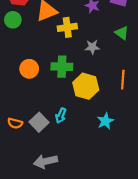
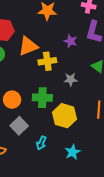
cyan star: (105, 121) -> (73, 152), moved
gray square: (39, 122) -> (19, 126), moved

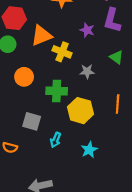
yellow cross: (47, 61) -> (62, 52), turned 30
orange circle: (12, 100) -> (24, 77), moved
gray square: (19, 126) -> (32, 121), turned -30

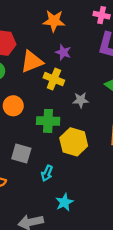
purple star: (87, 30) -> (63, 52), moved
cyan star: (89, 150) -> (64, 202), moved

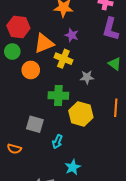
orange circle: (13, 106) -> (31, 70), moved

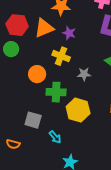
orange triangle: (44, 43) -> (44, 28), moved
orange circle: (31, 70) -> (37, 74), moved
cyan arrow: (57, 142) -> (55, 137), turned -64

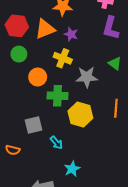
green circle: (11, 49) -> (19, 54), moved
gray star: (84, 74) -> (87, 77), size x1.5
gray square: (33, 120) -> (33, 125), turned -30

